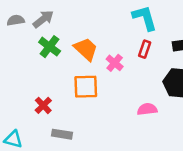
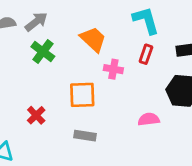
orange trapezoid: (86, 49) -> (93, 39), moved
pink cross: (115, 63) -> (113, 69), turned -30
gray rectangle: (62, 134) -> (85, 136), moved

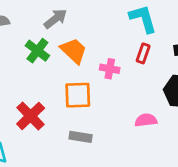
gray arrow: (36, 22) -> (56, 19), moved
orange trapezoid: (93, 39) -> (74, 51), moved
red cross: (36, 115) -> (31, 116), size x1.5

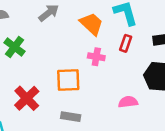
green cross: (37, 51) -> (15, 47), moved
orange trapezoid: (74, 51) -> (91, 24), moved

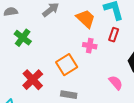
orange square: (68, 80) -> (67, 65), turned -30
pink semicircle: (128, 102) -> (116, 83), turned 56

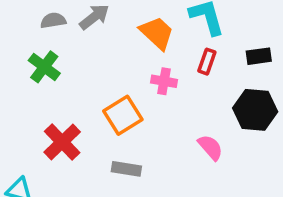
gray semicircle: (11, 12) -> (53, 20), moved

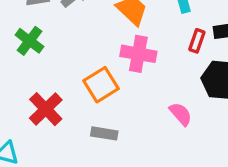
red rectangle: (207, 62) -> (197, 41), moved
pink cross: (164, 81) -> (138, 54), size x1.5

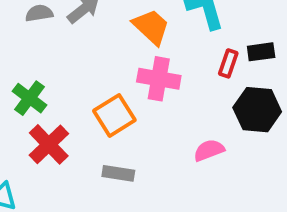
green cross: (30, 41) -> (30, 98), moved
pink semicircle: (181, 114) -> (209, 150), turned -70

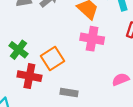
orange square: (114, 115) -> (53, 59), moved
red cross: (49, 144) -> (29, 76), turned -35

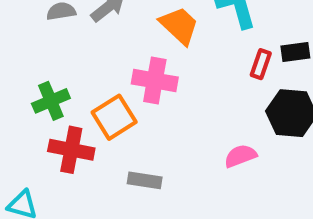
pink cross: (92, 39) -> (155, 81), moved
green cross: (18, 50) -> (51, 101), turned 30

